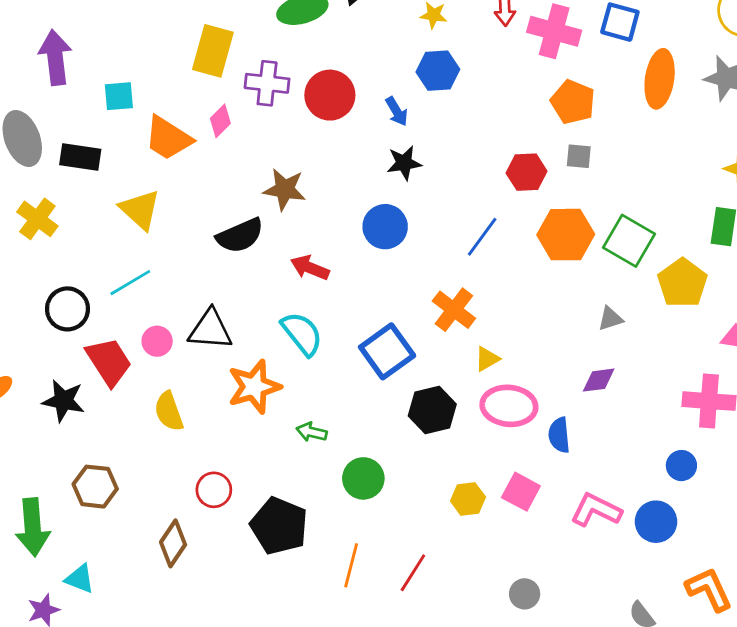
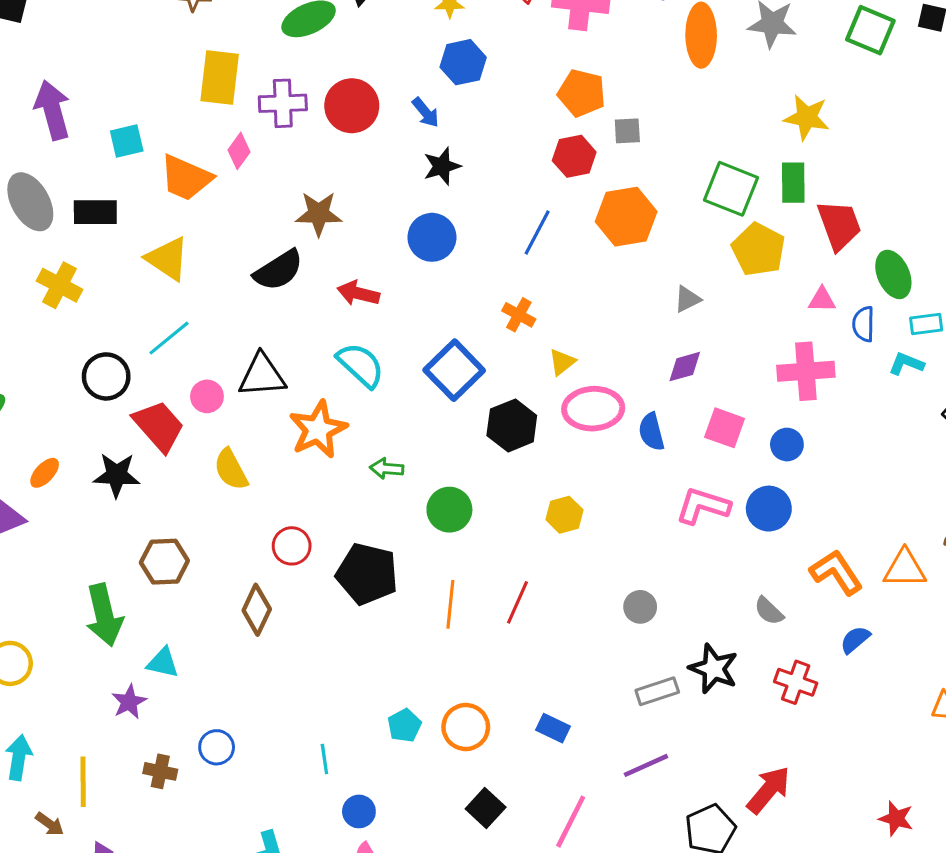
orange pentagon: (573, 102) -> (582, 93), moved
green square: (629, 241) -> (731, 189), moved
orange cross: (454, 310) -> (519, 315), size x0.7
pink square: (521, 492) -> (725, 428), moved

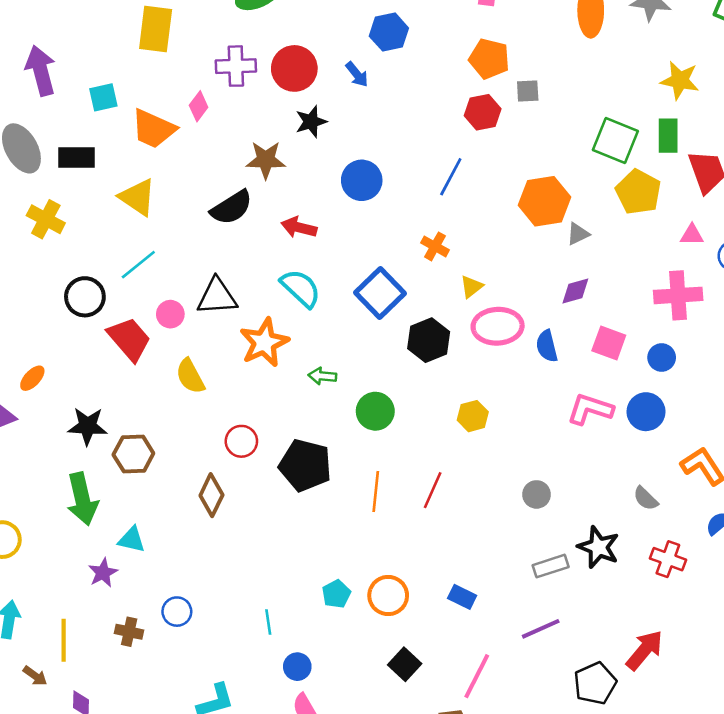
yellow rectangle: (220, 77) -> (156, 29), moved
black star: (442, 166) -> (311, 122), moved
orange hexagon: (626, 217) -> (544, 201), moved
black star: (117, 475) -> (87, 426), moved

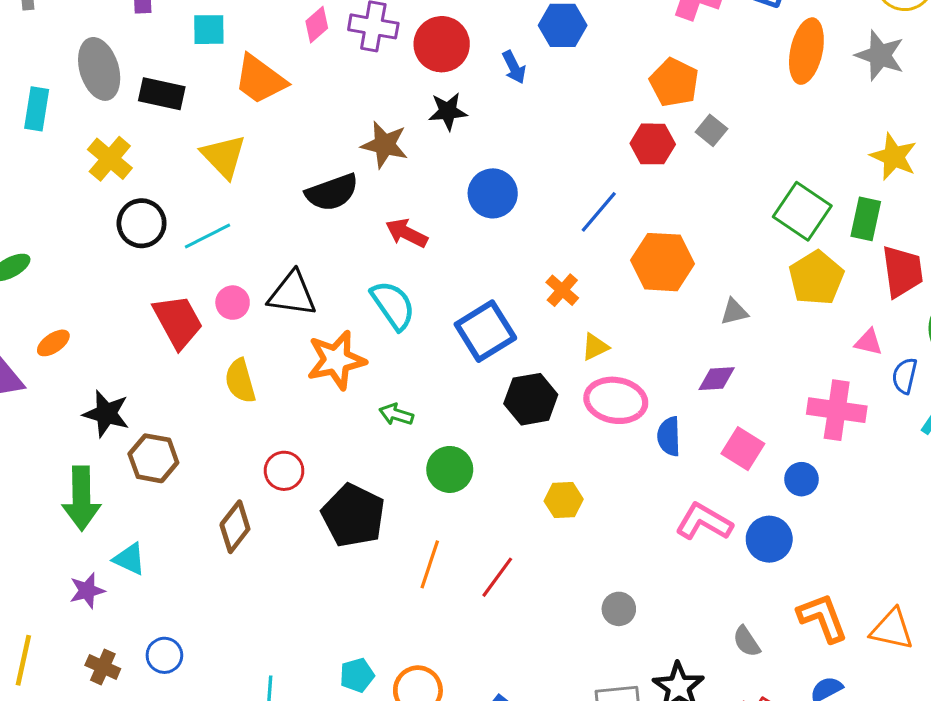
gray square: (528, 91) -> (711, 130), turned 30
pink diamond: (199, 106) -> (317, 25), moved
orange hexagon: (544, 201) -> (663, 262), moved
black circle: (85, 297) -> (142, 223), moved

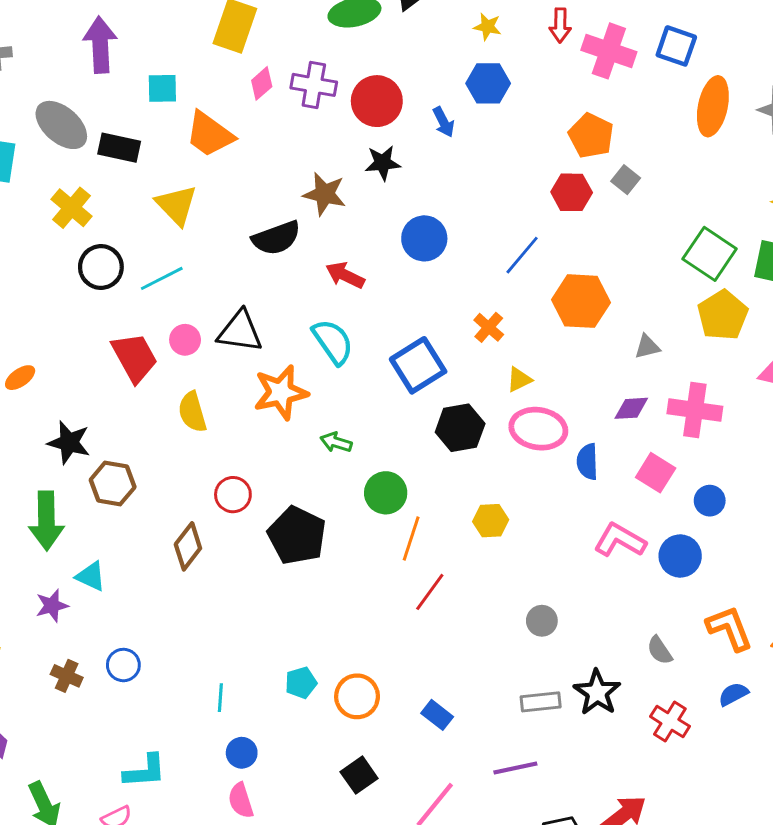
gray ellipse: (99, 69) -> (61, 125), turned -32
pink cross: (837, 410) -> (695, 410), moved
orange line: (430, 564) -> (411, 539), moved

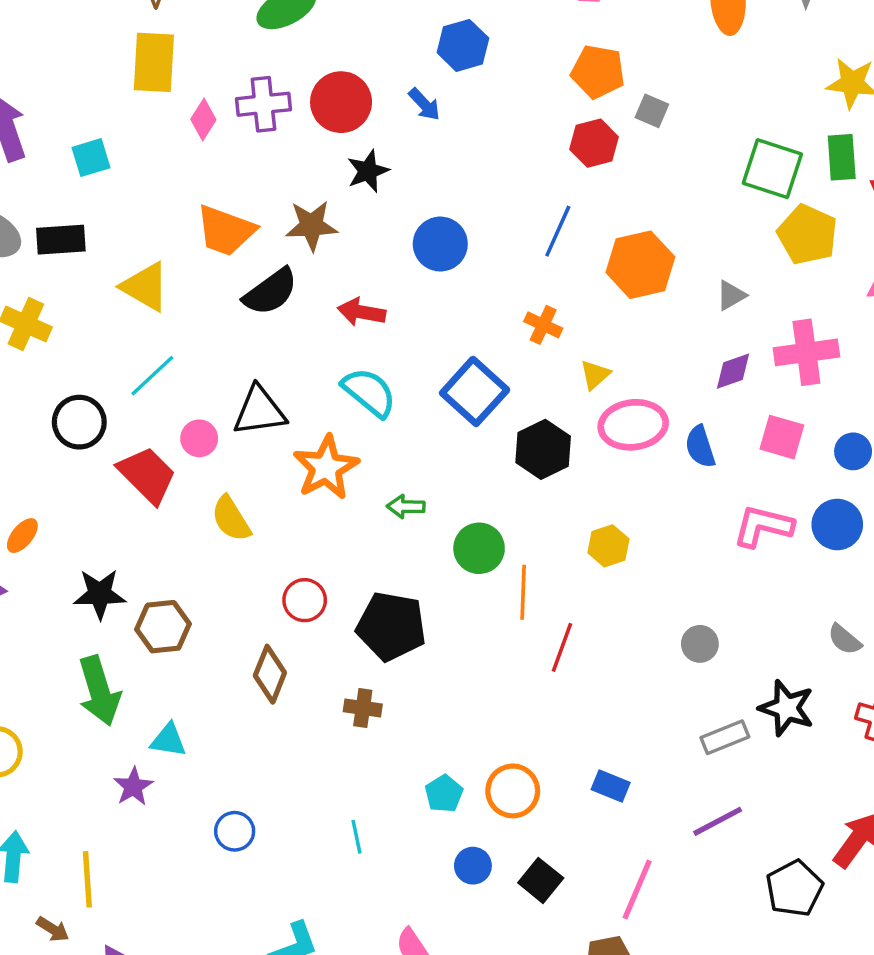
orange trapezoid: (210, 134) -> (226, 231), moved
black circle: (101, 267) -> (79, 422), moved
brown cross: (67, 676) -> (363, 708), moved
blue circle: (242, 753) -> (473, 866), moved

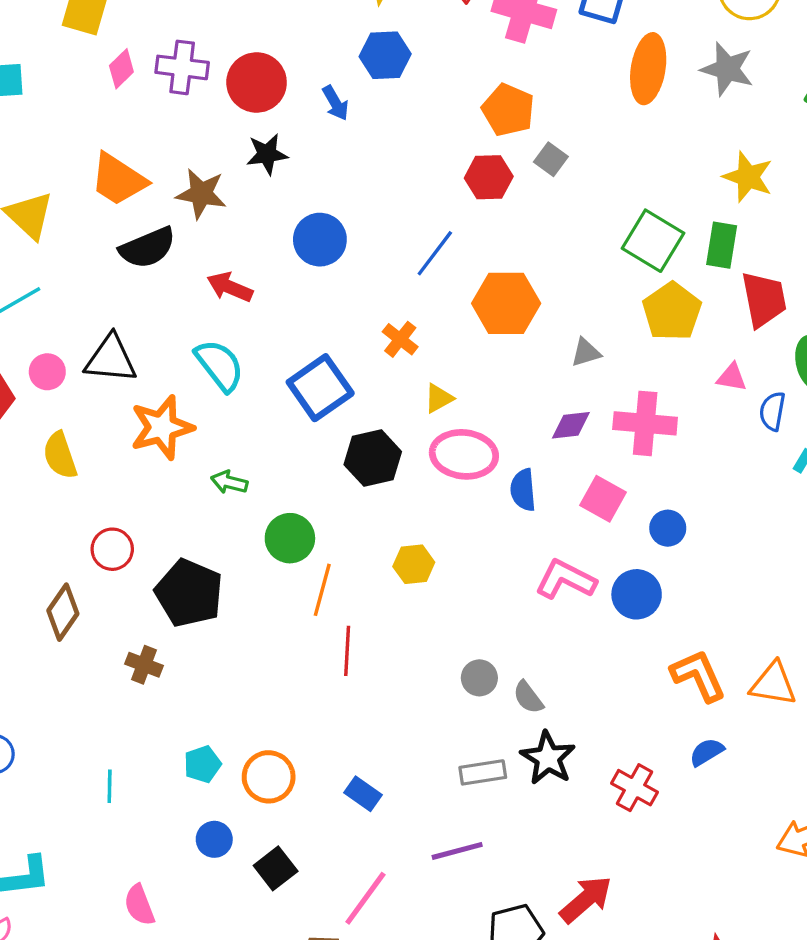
gray semicircle: (845, 639) -> (528, 697), moved
red line: (562, 647) -> (347, 651), turned -30

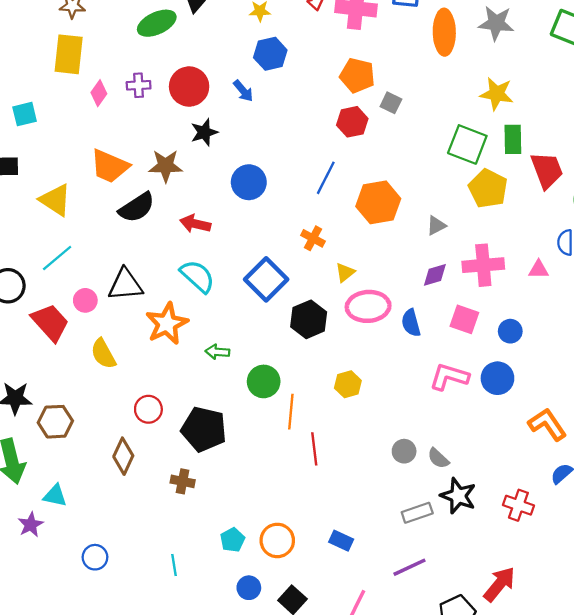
purple cross: (182, 67) -> (139, 85), size x0.7
yellow star: (748, 177) -> (497, 94), moved
pink triangle: (732, 377) -> (539, 269), moved

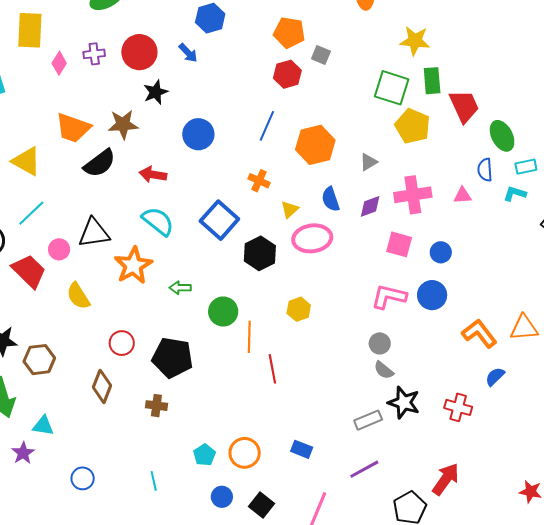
blue semicircle: (411, 323) -> (331, 199), moved
gray circle: (404, 451) -> (380, 343), moved

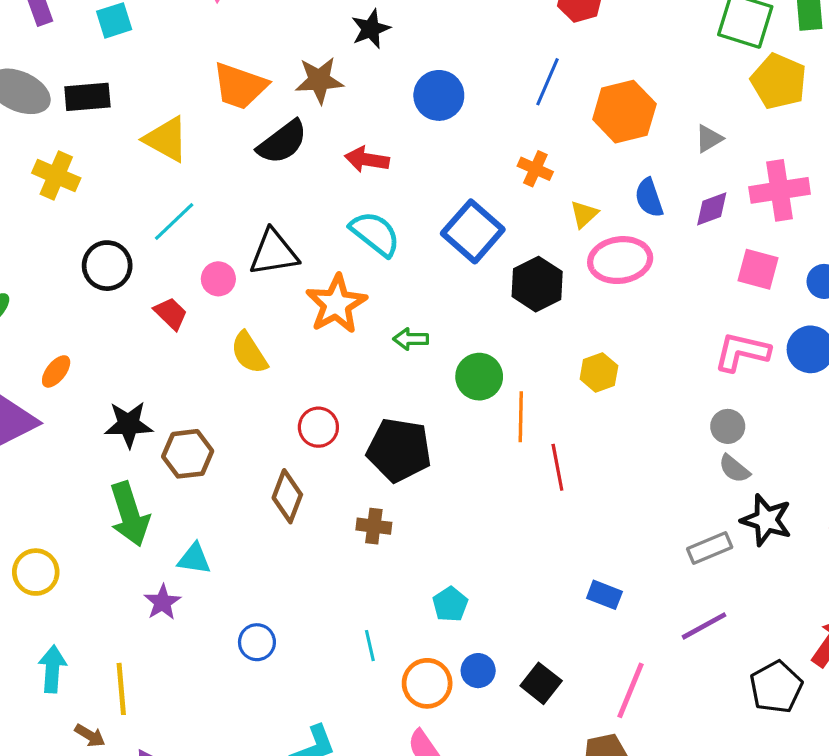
red trapezoid: (29, 271) -> (171, 314), size x0.6
orange circle: (245, 453) -> (427, 683), moved

